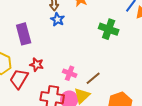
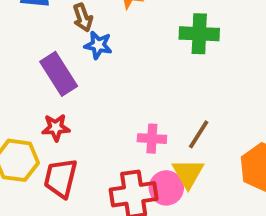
purple rectangle: (24, 34) -> (59, 74), moved
red star: (37, 65) -> (56, 128), moved

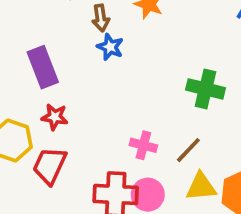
green cross: (199, 34) -> (206, 89), moved
purple rectangle: (59, 74) -> (43, 67), moved
yellow triangle: (188, 173) -> (201, 187), moved, turned 44

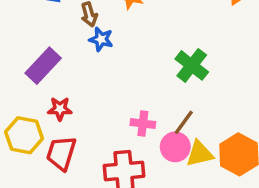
purple rectangle: (43, 67) -> (43, 66), turned 72
green cross: (206, 89) -> (192, 65), turned 32
pink circle: (148, 195) -> (175, 147), moved

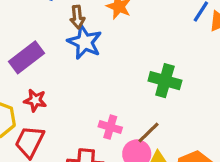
blue star: (101, 39) -> (85, 42), size x1.5
green cross: (192, 65) -> (165, 81), turned -32

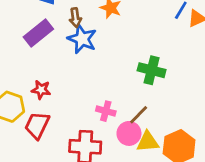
purple rectangle: (27, 57) -> (38, 33), moved

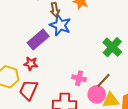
purple rectangle: (38, 33) -> (38, 39), moved
green cross: (152, 70) -> (112, 47), turned 30

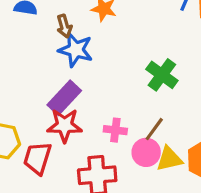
purple rectangle: (38, 39) -> (64, 98), moved
red star: (31, 64) -> (65, 125), moved, size x1.5

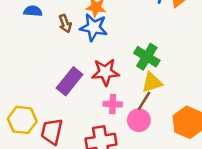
blue star: (76, 50) -> (94, 27), moved
red star: (65, 125) -> (105, 72), moved
yellow triangle: (169, 159) -> (152, 82), moved

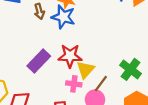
green cross: (147, 57) -> (130, 69), moved
yellow triangle: (152, 82) -> (85, 70), moved, turned -36

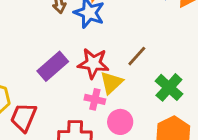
brown line: (101, 83) -> (137, 56), moved

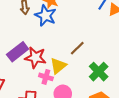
red star: (93, 63) -> (35, 58), moved

